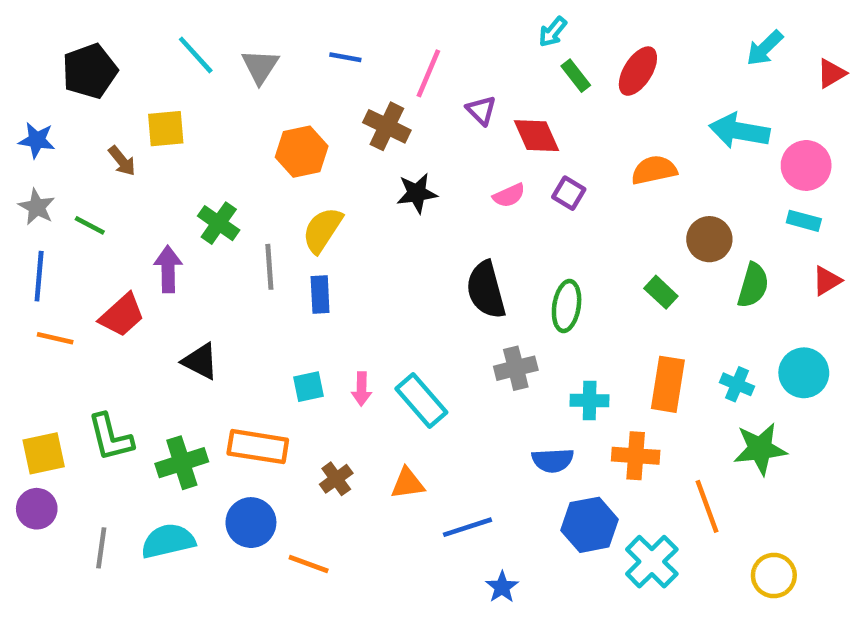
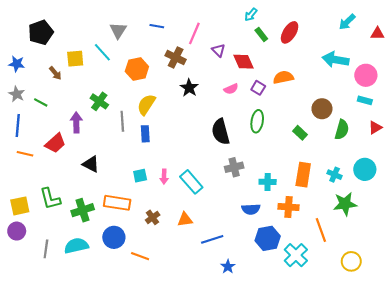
cyan line: (196, 55) -> (102, 52), moved
red triangle: (831, 73) -> (377, 33), turned 32
orange semicircle: (654, 170) -> (283, 77), moved
black star: (417, 193) -> (189, 88), turned -30
green ellipse: (567, 306) -> (257, 121), moved

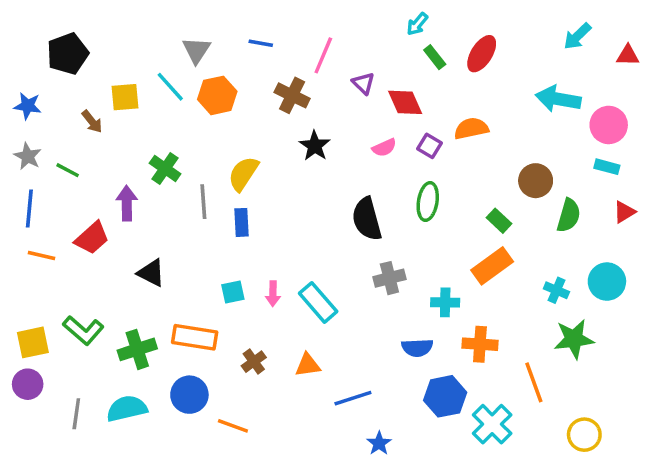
orange hexagon: (137, 69) -> (217, 95), moved
orange rectangle: (303, 175) -> (492, 266), moved, turned 45
green L-shape: (50, 199) -> (83, 330), turned -35

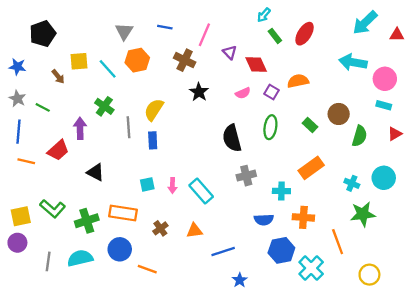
cyan arrow: (577, 36) -> (365, 23), size x1.4
cyan line: (170, 87) -> (108, 69), moved
green rectangle: (499, 221) -> (310, 125), moved

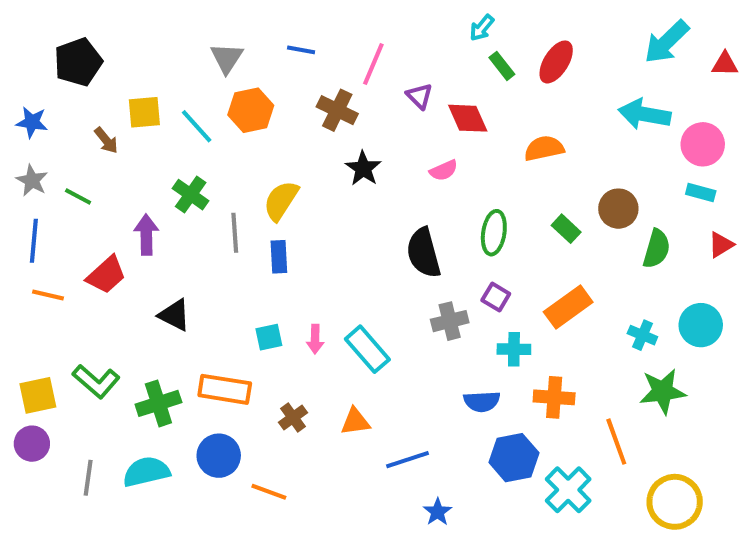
purple square: (272, 92) -> (496, 297), moved
yellow circle: (369, 275) -> (675, 502), size x1.4

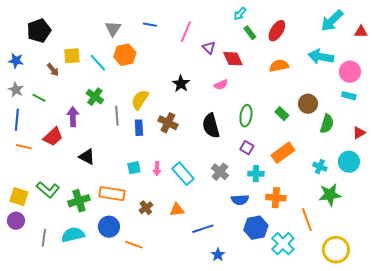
brown cross: (337, 110) -> (168, 123), moved
orange semicircle: (544, 148) -> (279, 66), moved
red triangle: (721, 245) -> (359, 133), moved
gray cross: (450, 321) -> (220, 172), moved, turned -36
yellow square: (38, 395) -> (19, 197), turned 30

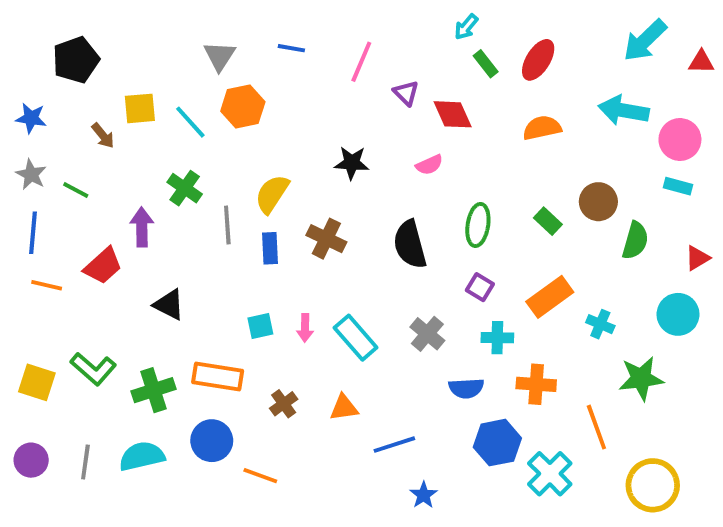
black star: (181, 84) -> (352, 163), turned -30
cyan cross: (320, 167) -> (600, 324), moved
purple circle: (16, 221) -> (31, 460), moved

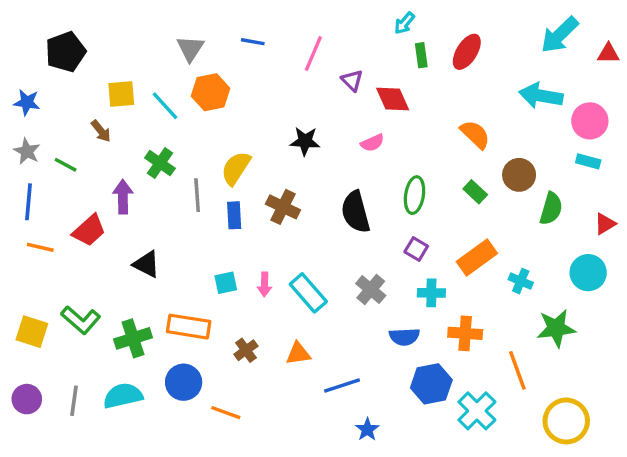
green rectangle: (486, 64) -> (421, 55), turned 30
orange semicircle: (542, 128) -> (475, 134), moved, turned 56
brown arrow: (103, 136) -> (101, 131), moved

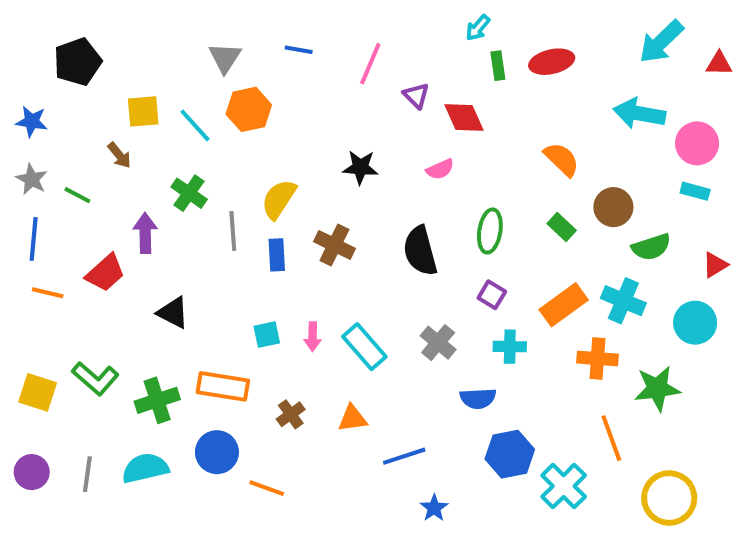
red ellipse: (467, 52) -> (552, 62), turned 45
green semicircle: (551, 209) -> (651, 247), turned 56
cyan cross: (521, 281) -> (623, 301), moved, size x1.5
orange cross: (465, 333) -> (597, 359), moved

